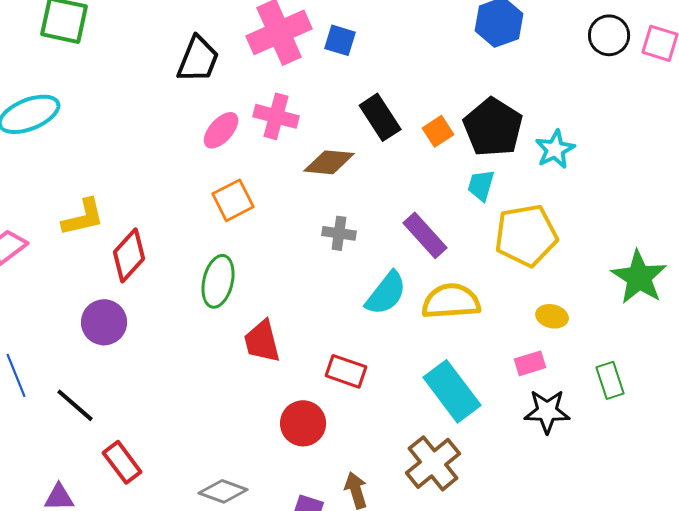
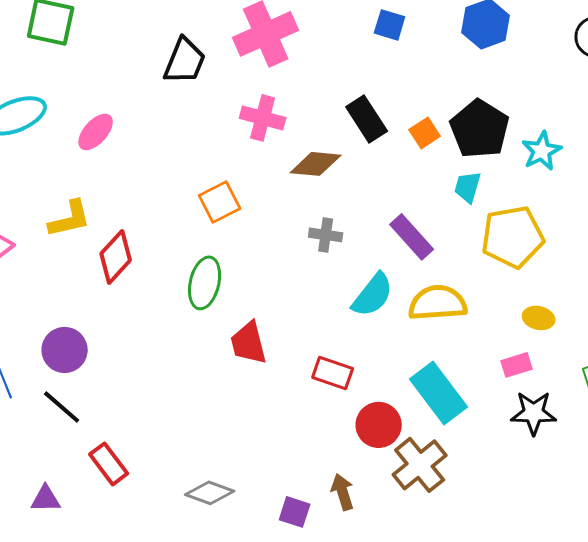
blue square: (340, 40) -> (390, 25), moved
pink ellipse: (221, 130) -> (96, 132), moved
purple circle: (104, 322) -> (65, 350), moved
red circle: (303, 423) -> (379, 425), moved

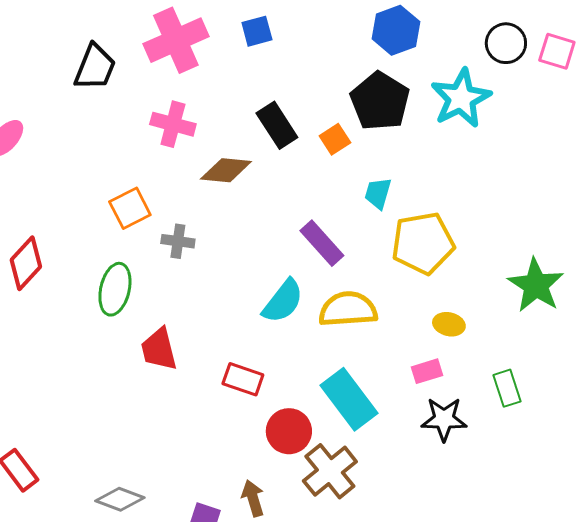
blue square: (390, 25) -> (257, 31), moved, turned -32
black pentagon: (480, 129) -> (380, 101), moved
cyan star: (542, 151) -> (461, 98), moved, size x1.5
gray cross: (326, 235) -> (178, 241), moved

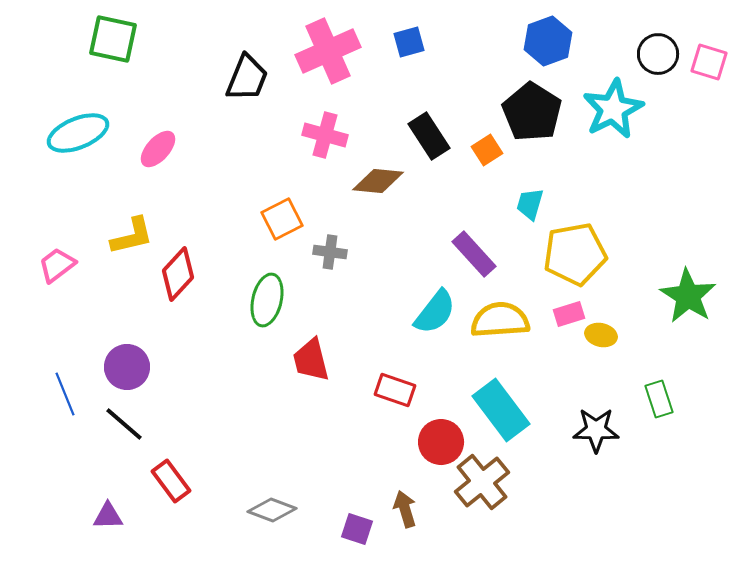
pink rectangle: (427, 371) -> (569, 314), moved

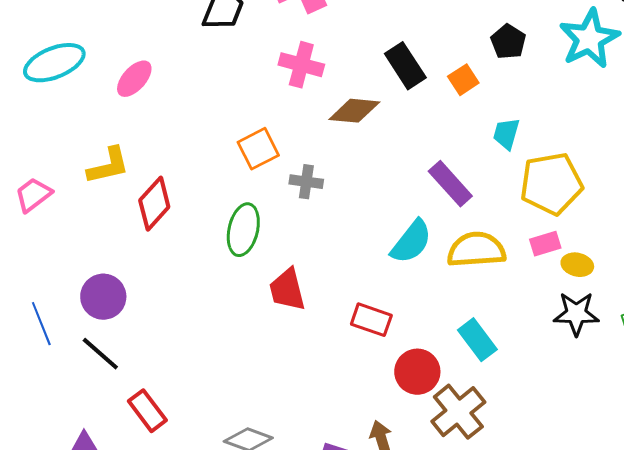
black pentagon: (532, 112) -> (508, 42), size x0.6
cyan rectangle: (501, 410) -> (477, 340), size x0.7
black star: (596, 430) -> (576, 314), moved

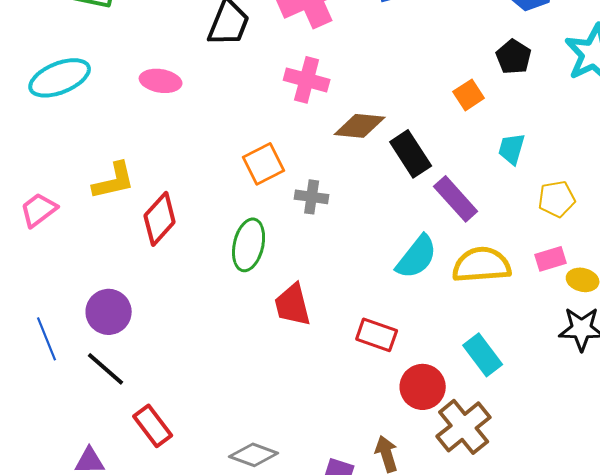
black rectangle: (405, 66) -> (411, 154), moved
pink ellipse: (134, 79) -> (161, 81), moved, turned 57
yellow pentagon: (551, 184) -> (557, 199), size x0.6

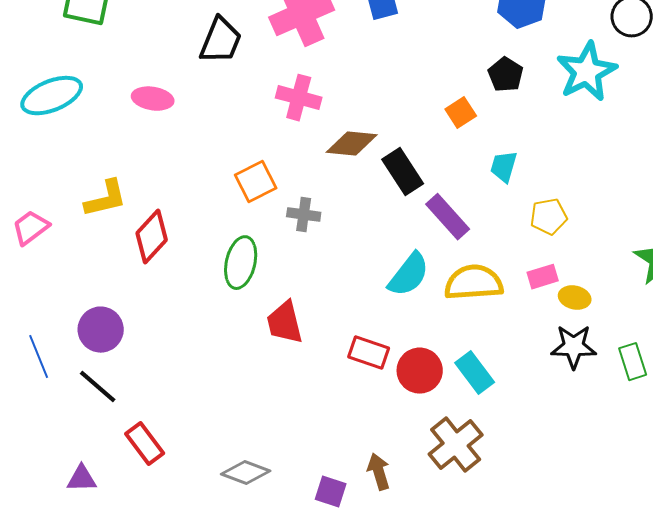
red circle: (423, 387) -> (420, 371), moved

